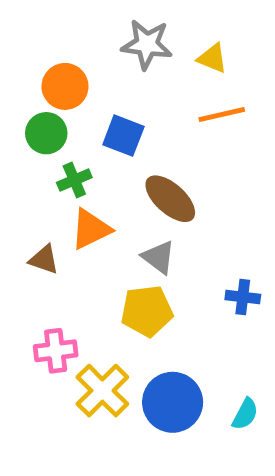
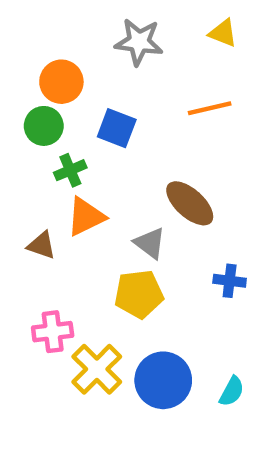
yellow triangle: (212, 58) -> (223, 33), moved
brown ellipse: (170, 199) -> (190, 203), moved

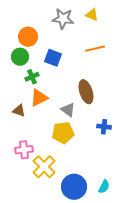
yellow triangle: (223, 33) -> (92, 15), moved
brown ellipse: (190, 203) -> (86, 92), turned 30
blue circle: (163, 380) -> (74, 187), moved
cyan semicircle: (232, 391) -> (104, 187), moved

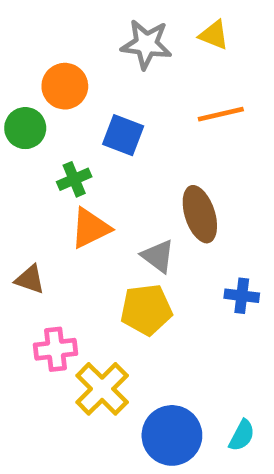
green circle: (20, 57) -> (25, 128), moved
brown triangle: (19, 111) -> (30, 279), moved

